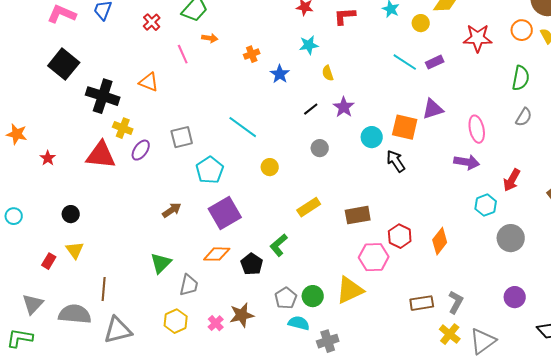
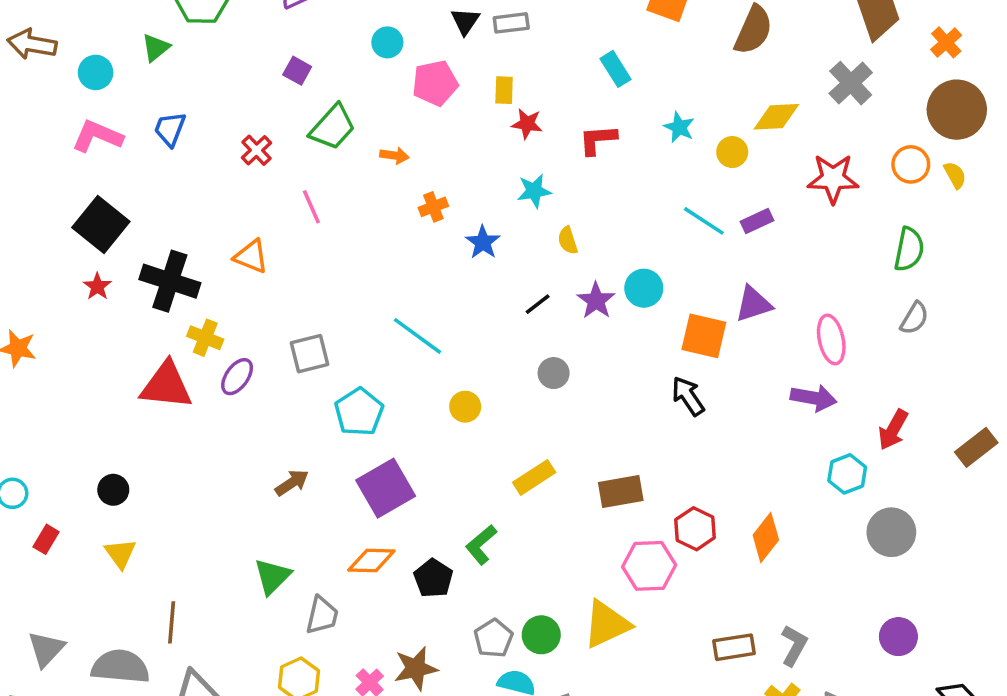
orange arrow: (210, 38) -> (394, 156), moved
cyan circle: (372, 137) -> (644, 288), moved
red star: (48, 158) -> (97, 286), moved
red rectangle: (49, 261) -> (46, 539), moved

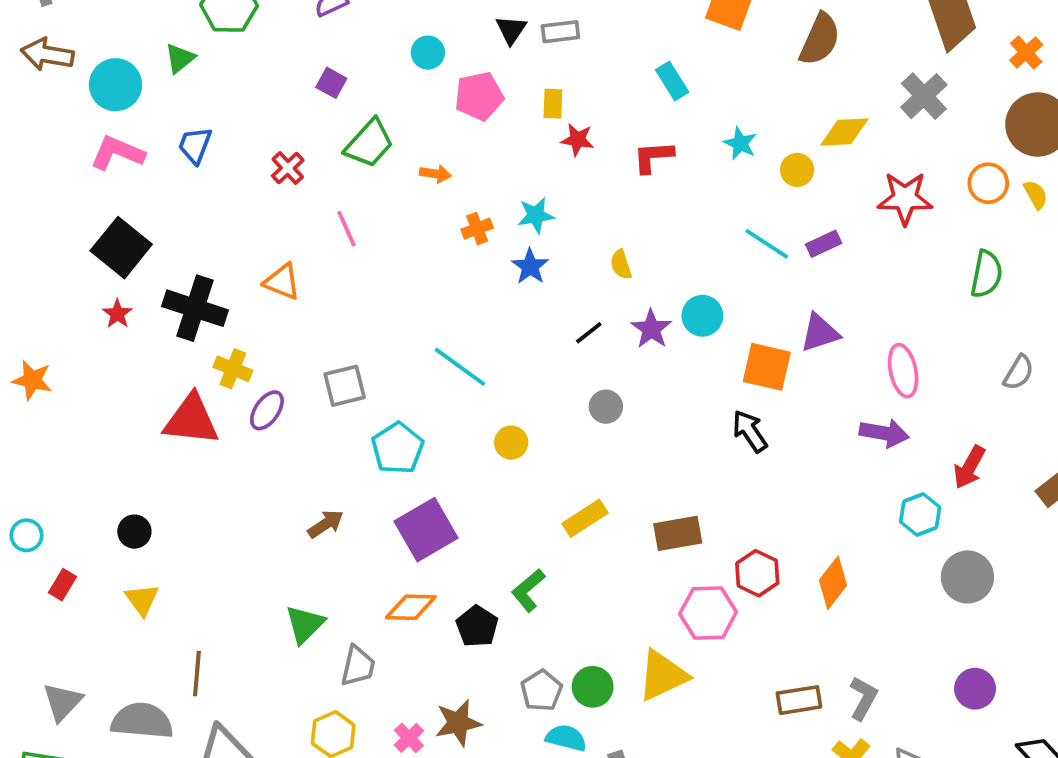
cyan circle: (96, 72) -> (115, 85), size x1.4
cyan star: (534, 191) -> (536, 215), moved
gray semicircle: (914, 318) -> (1019, 373), moved

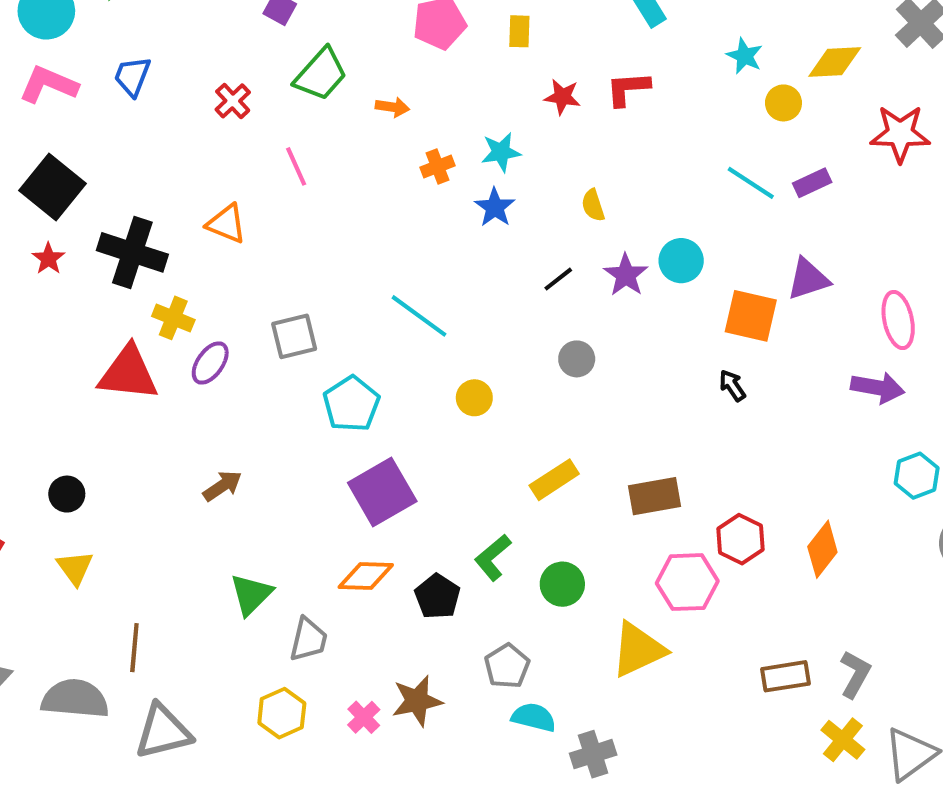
red star: (577, 140) -> (562, 97), moved
cyan star: (740, 143) -> (745, 56), moved
black arrow: (750, 431) -> (732, 386), size x0.7
brown arrow: (326, 524) -> (222, 486), moved
green circle: (593, 687) -> (562, 584), moved

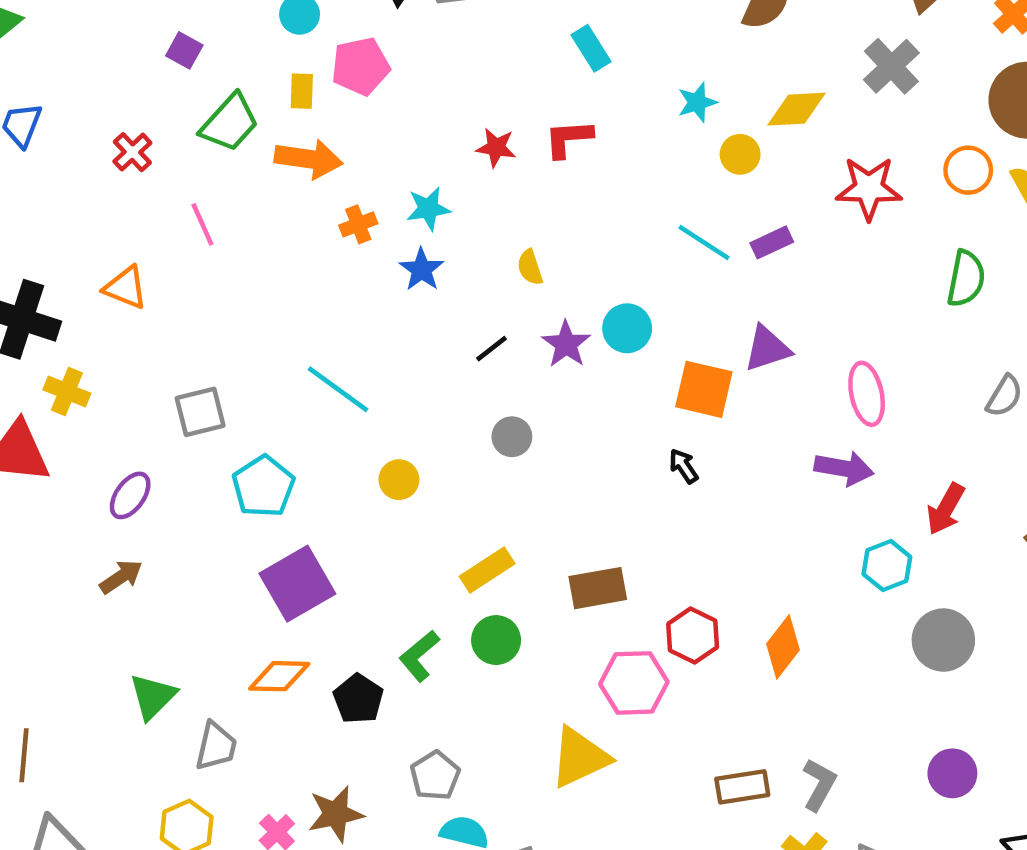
yellow rectangle: (519, 31) -> (302, 91), moved
cyan star: (745, 56) -> (697, 102), turned 30
orange arrow: (392, 107) -> (309, 159), size x1.8
purple ellipse: (210, 363) -> (130, 495), moved
green circle: (562, 584) -> (496, 640), moved

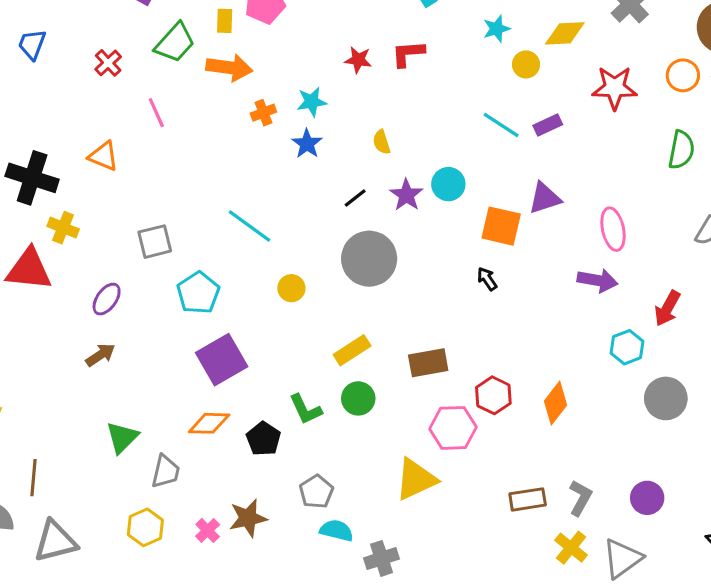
gray circle: (512, 437) -> (369, 259), size x2.0
green L-shape: (419, 656) -> (305, 409), turned -75
purple circle: (952, 773) -> (647, 498), moved

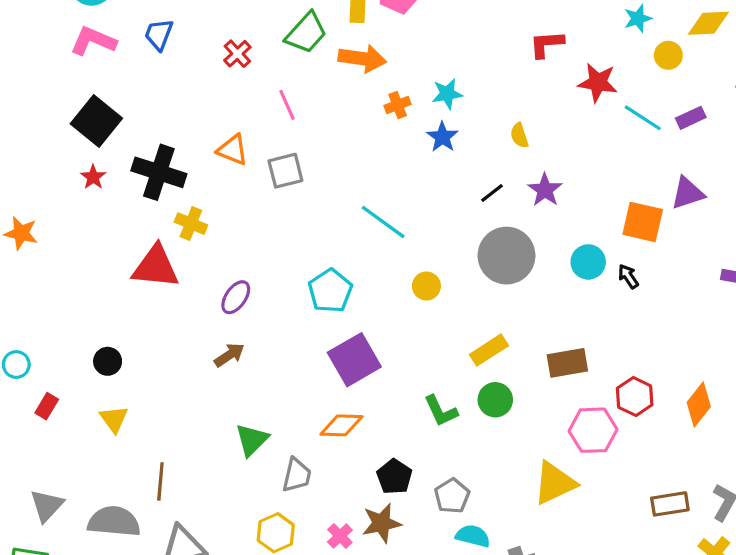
red star: (358, 60) -> (598, 83), moved, size x1.4
cyan circle: (448, 184) -> (588, 262), moved
gray square: (155, 242) -> (285, 171), moved
black pentagon: (263, 439) -> (394, 477), moved

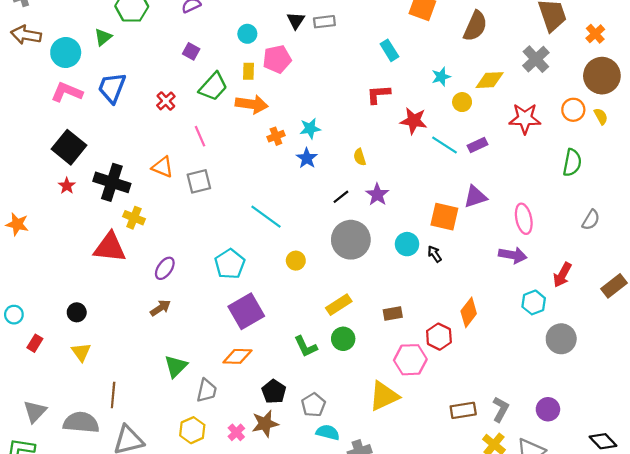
blue trapezoid: (159, 34) -> (112, 88), size x1.4
brown rectangle: (567, 363) -> (393, 313), size x0.7
orange diamond: (699, 405) -> (469, 312), moved

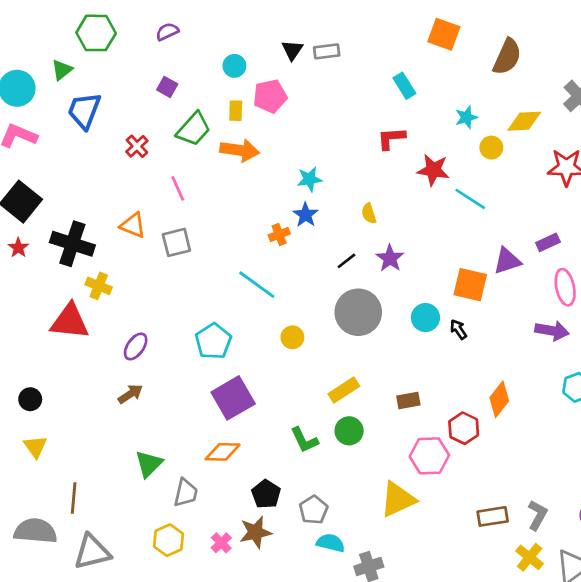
blue trapezoid: (112, 88) -> (84, 111), moved
orange cross: (276, 136) -> (279, 235), moved
purple rectangle: (477, 145) -> (548, 242), moved

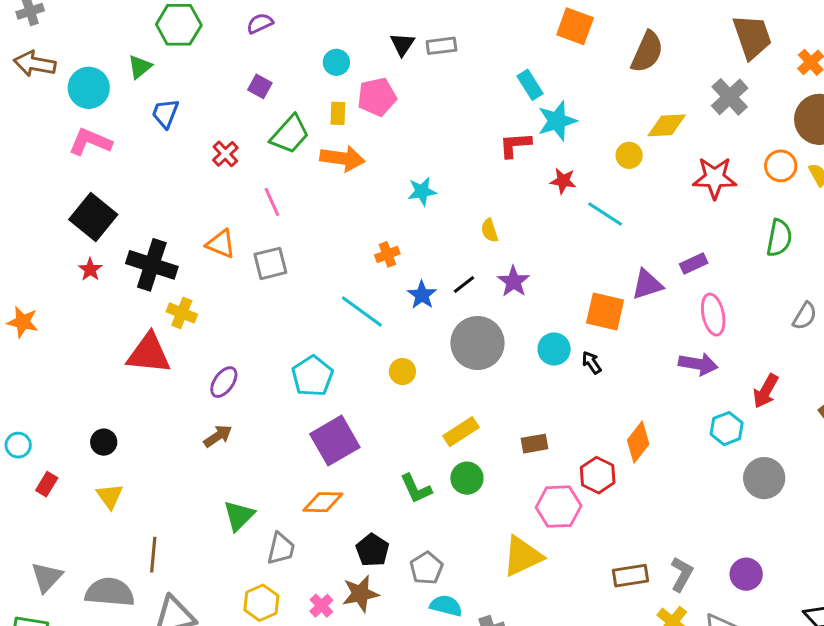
blue trapezoid: (84, 111) -> (165, 113), size x0.7
cyan star: (466, 117) -> (557, 121), moved, size x1.5
red star: (433, 170) -> (563, 181), size x0.7
blue star: (306, 215) -> (422, 295), moved

